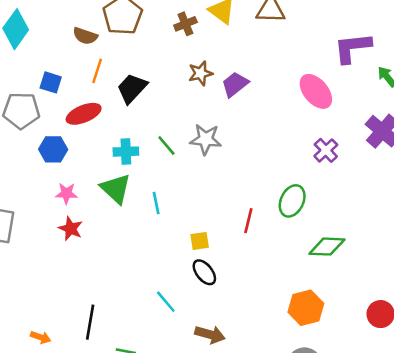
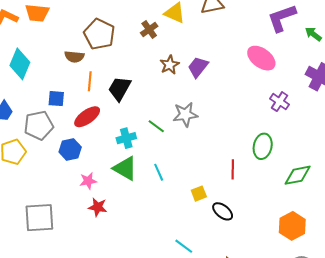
black ellipse: (204, 272) -> (223, 211), moved

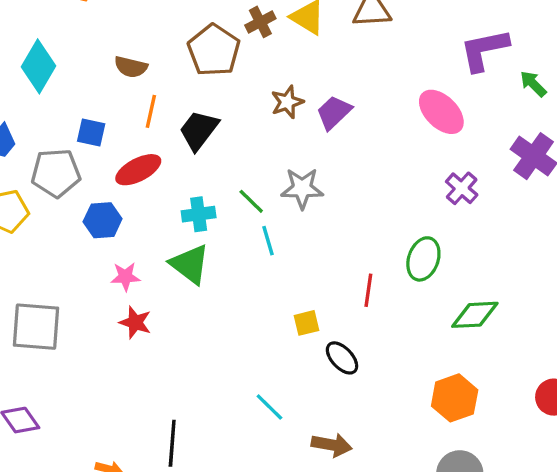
brown cross: (149, 30) -> (260, 22), moved
brown pentagon: (99, 34) -> (214, 50), moved
cyan line: (159, 172) -> (268, 241), moved

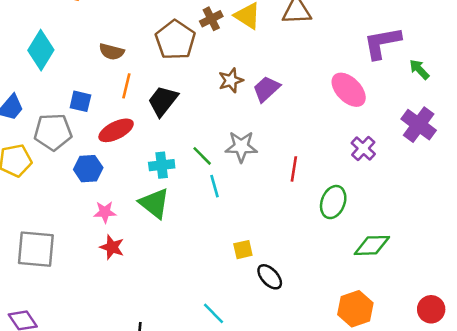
red line: (368, 290) -> (294, 169), moved

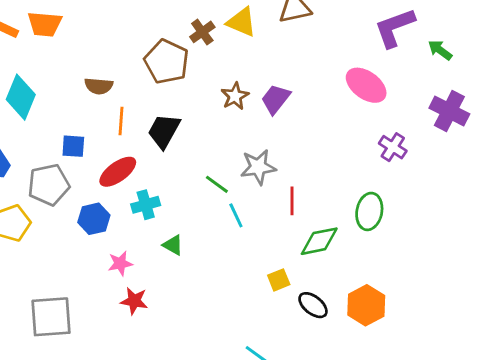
cyan cross: (162, 165) -> (146, 205), moved
red line: (294, 169) -> (292, 201), moved
green triangle: (154, 203) -> (173, 245), size x0.6
green diamond: (372, 245) -> (319, 241), moved
orange hexagon: (355, 309) -> (366, 305), moved

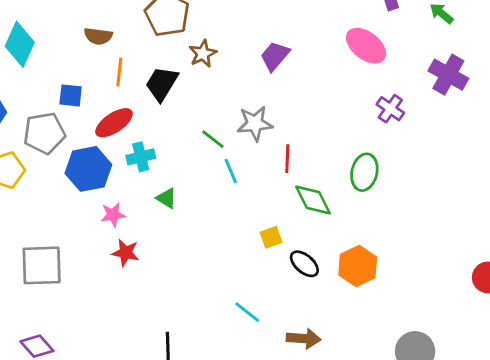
brown star: (235, 96) -> (203, 54), moved
blue hexagon: (94, 219) -> (88, 169), size x1.4
green diamond: (319, 241) -> (313, 200), turned 72

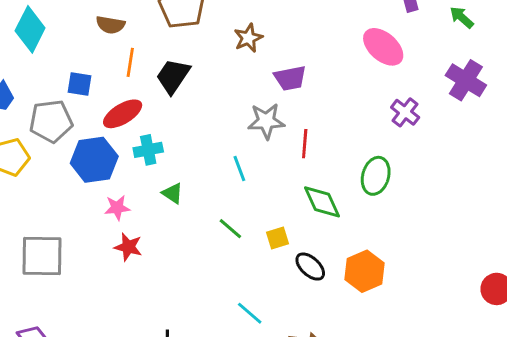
brown star: (203, 54) -> (248, 38), moved
purple trapezoid: (275, 56) -> (290, 78), moved, turned -144
green line: (213, 139) -> (230, 229), moved
red line: (287, 159) -> (305, 144), moved

